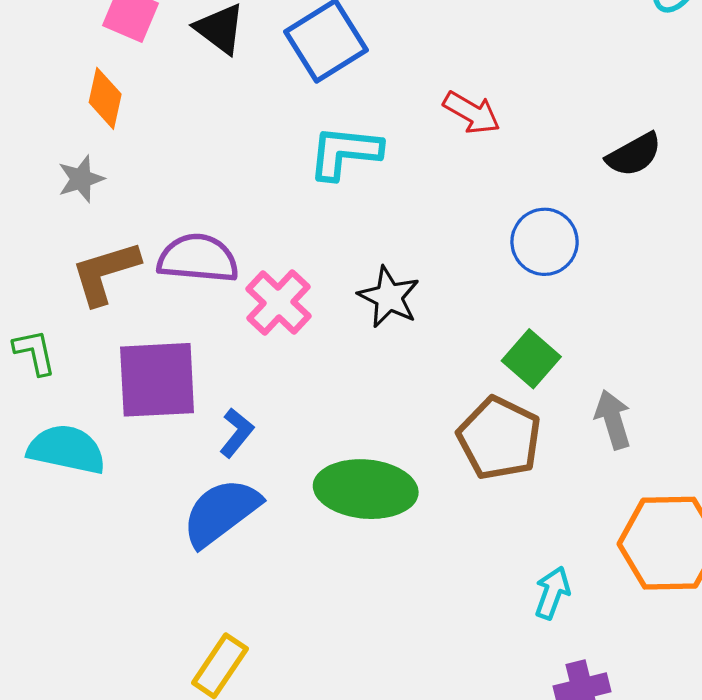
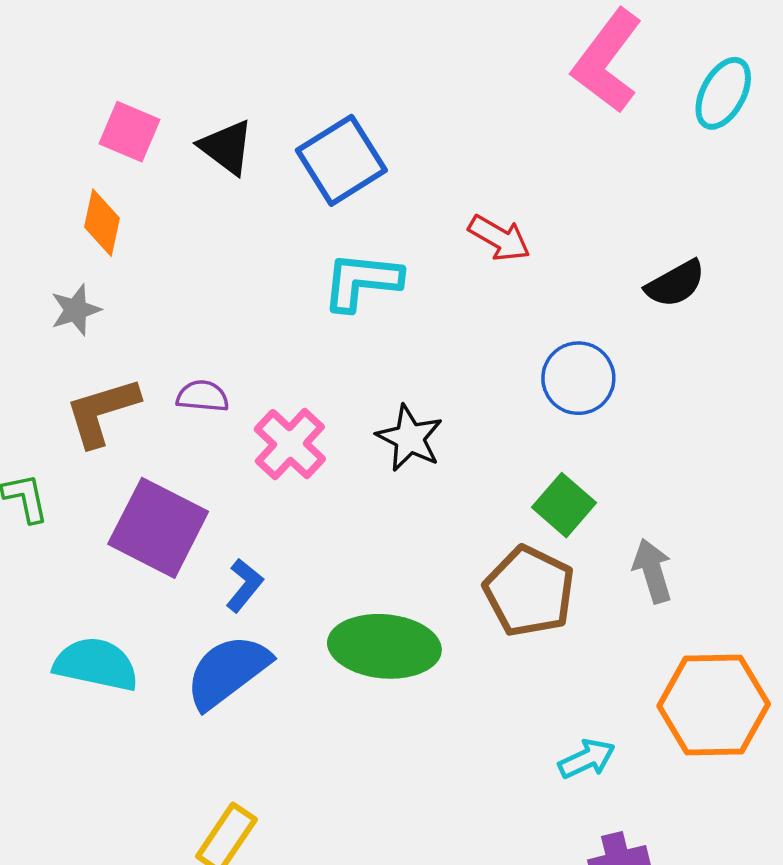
purple semicircle: (198, 258) -> (203, 396), size x0.6
purple square: (157, 380) -> (158, 528), turned 30
cyan semicircle: (67, 449) -> (96, 664), moved
cyan arrow: (552, 593) -> (587, 759), turned 45

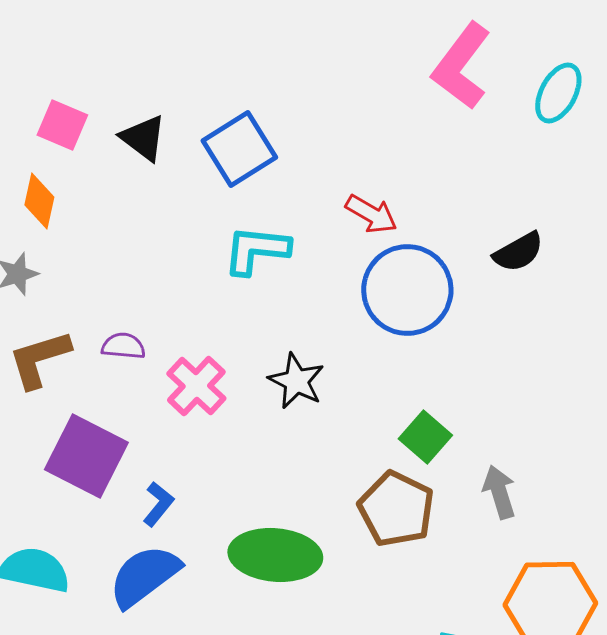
blue circle: (578, 378) -> (407, 290), moved, size x1.5

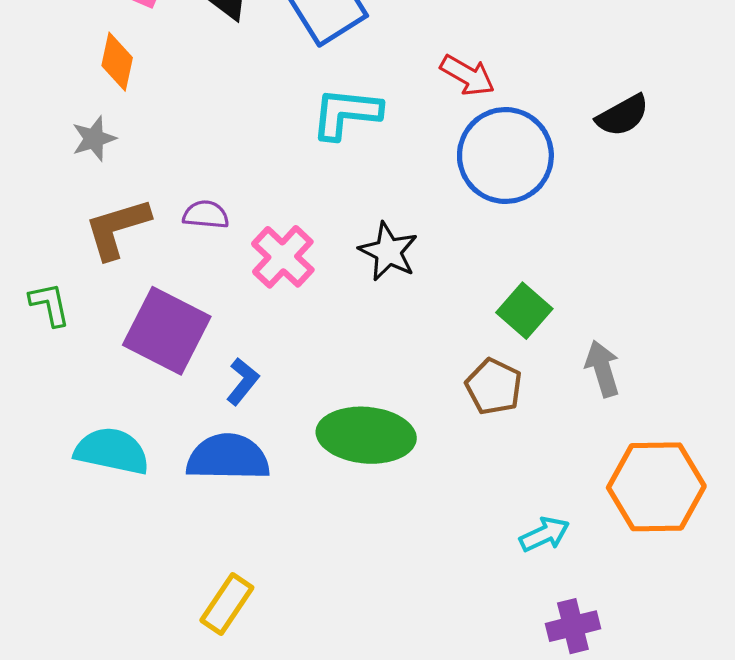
brown pentagon: (396, 509) -> (494, 387), size x0.7
blue semicircle: (144, 576) -> (228, 457), turned 38

